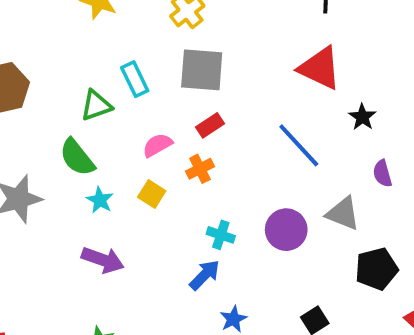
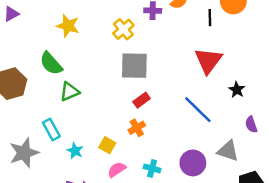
red triangle: (320, 68) -> (208, 61), turned 44
cyan rectangle: (135, 79) -> (51, 129), moved
pink semicircle: (157, 145) -> (117, 170), moved
green semicircle: (77, 157) -> (51, 64), moved

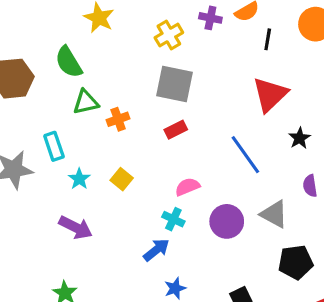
black line: (210, 18) -> (268, 39), moved
orange cross: (137, 128) -> (118, 119), moved
pink semicircle: (117, 170) -> (187, 187), moved

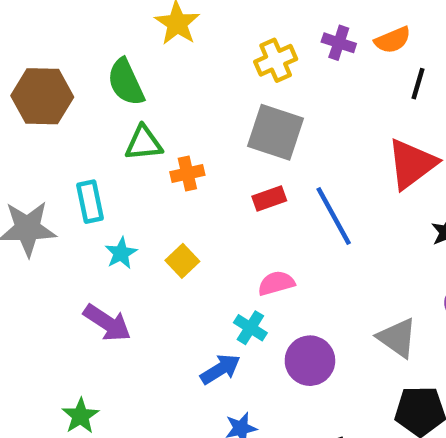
blue line: (245, 155) -> (334, 216), moved
purple circle: (227, 221) -> (310, 361), moved

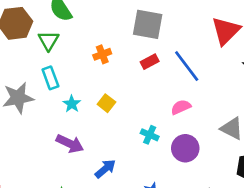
green triangle: (144, 143) -> (49, 41), moved, turned -45
pink semicircle: (276, 283) -> (181, 107), moved
blue arrow: (220, 369) -> (105, 169), moved

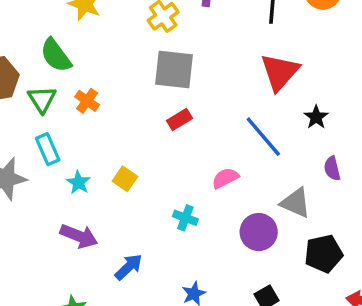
orange cross: (102, 54) -> (87, 101), moved, turned -30
blue line: (187, 66) -> (263, 137), moved
purple circle: (185, 148) -> (259, 232), moved

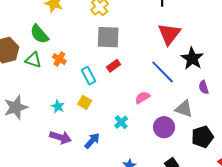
green triangle: (42, 99) -> (33, 60), turned -36
black star: (316, 117) -> (192, 58), size x1.6
cyan rectangle: (48, 149) -> (88, 76), moved
cyan cross: (185, 218) -> (121, 122), turned 32
blue arrow: (129, 267) -> (92, 141), moved

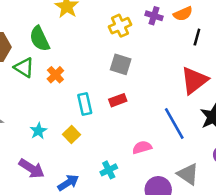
gray square: (108, 37) -> (121, 64), size x0.7

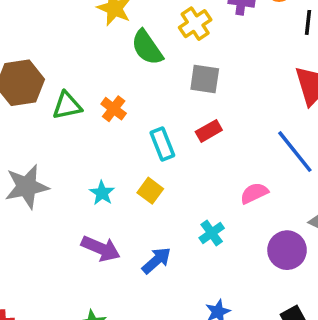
green semicircle: (40, 39) -> (147, 47), moved
green triangle: (24, 68) -> (67, 106), turned -35

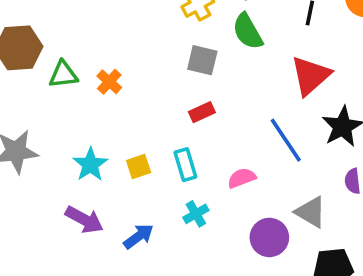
green semicircle: (147, 47) -> (248, 31), moved
cyan rectangle: (162, 144) -> (185, 165), moved
yellow square: (150, 191) -> (139, 166), turned 30
cyan star: (102, 193) -> (90, 165), size x1.4

